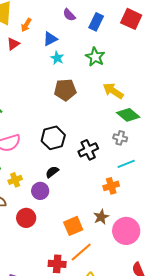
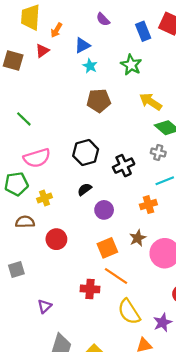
blue rectangle: (96, 22) -> (143, 31), moved, turned -48
purple circle: (40, 191) -> (104, 210), moved
orange line: (81, 252) -> (116, 276), turned 75

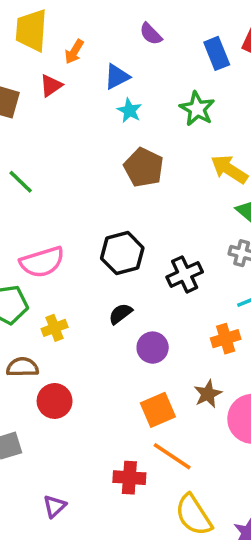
brown pentagon: (99, 101) -> (144, 168), turned 30
green line: (24, 119) -> (21, 182), moved
red circle: (56, 239) -> (55, 401), moved

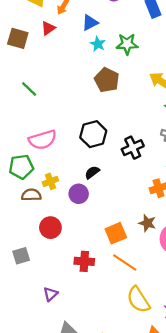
green star: (197, 109) -> (127, 44), moved, turned -30
purple circle: (153, 348) -> (79, 194), moved
brown semicircle: (22, 367) -> (31, 195), moved
brown star: (208, 394) -> (147, 223), turned -30
red cross: (129, 478) -> (84, 261), moved

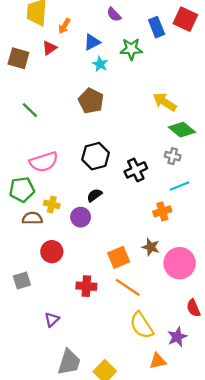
green star: (127, 44) -> (131, 49), moved
brown pentagon: (107, 80) -> (91, 101), moved
yellow cross: (50, 181) -> (52, 204), turned 35

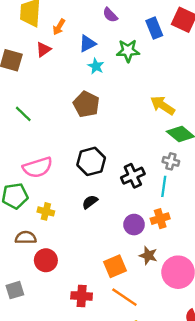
cyan line: (180, 186) -> (164, 186), moved, turned -60
purple circle: (81, 217) -> (134, 225), moved
brown semicircle: (32, 218) -> (26, 238), moved

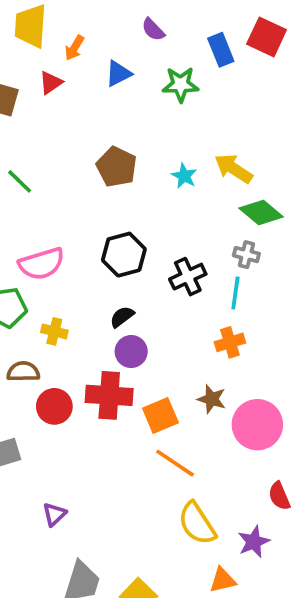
cyan star: (96, 66) -> (184, 176), moved
purple circle: (134, 225) -> (131, 352), moved
red cross: (82, 296) -> (109, 395), moved, size x1.4

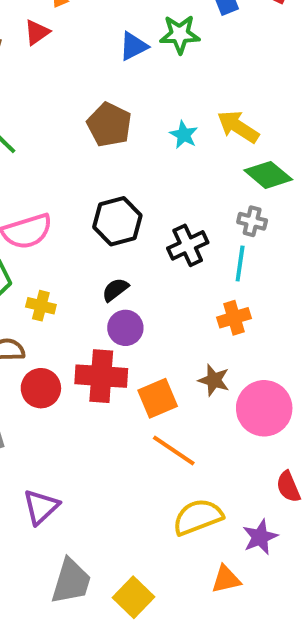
blue triangle: (118, 73) -> (133, 46), moved
purple triangle: (54, 514) -> (41, 507), size x1.4
yellow semicircle: (197, 523) -> (198, 517), turned 102

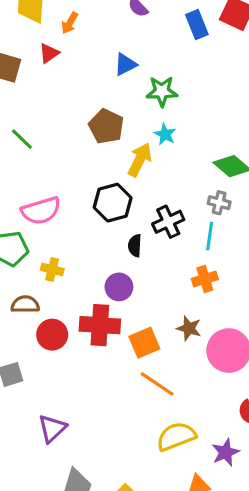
green star: (180, 34) -> (162, 91), moved
yellow arrow: (238, 127) -> (140, 160), moved, turned 84
black semicircle: (115, 290) -> (135, 246), moved, turned -50

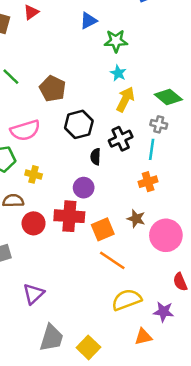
brown pentagon: (106, 126) -> (53, 89), moved
yellow arrow: (140, 160) -> (125, 99), moved
purple star: (225, 452) -> (164, 312), turned 30

